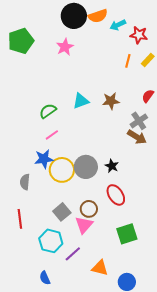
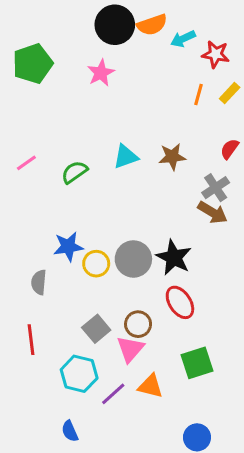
pink line: (52, 135) -> (26, 163), moved
black star: (112, 166) -> (174, 257), size x1.6
yellow circle: (62, 170) -> (96, 264), size x0.7
orange triangle: (100, 268) -> (150, 386), moved

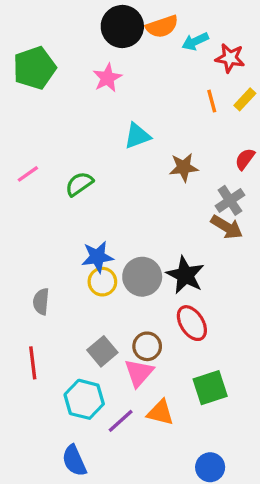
orange line: (199, 95) -> (212, 101), turned -30
cyan triangle: (126, 157) -> (137, 136), moved
blue star: (68, 247) -> (97, 257), moved
blue semicircle: (70, 431) -> (74, 461), size x1.4

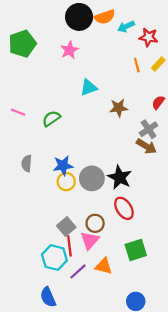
pink line: (28, 174) -> (18, 112), turned 56
gray semicircle: (41, 302) -> (27, 163), moved
red line: (33, 363) -> (69, 246), moved

